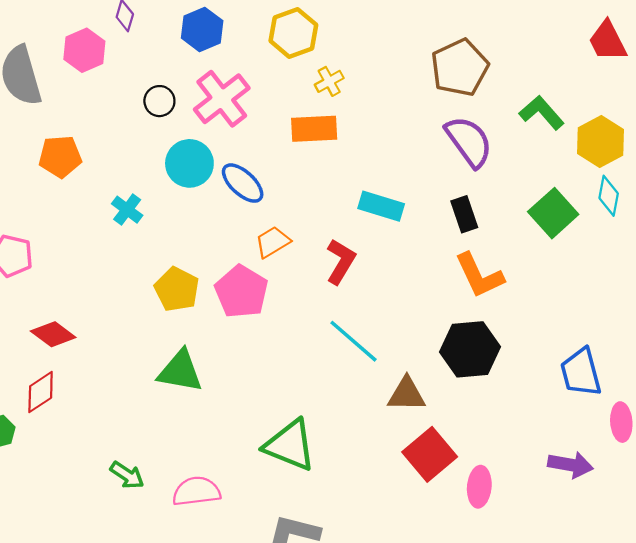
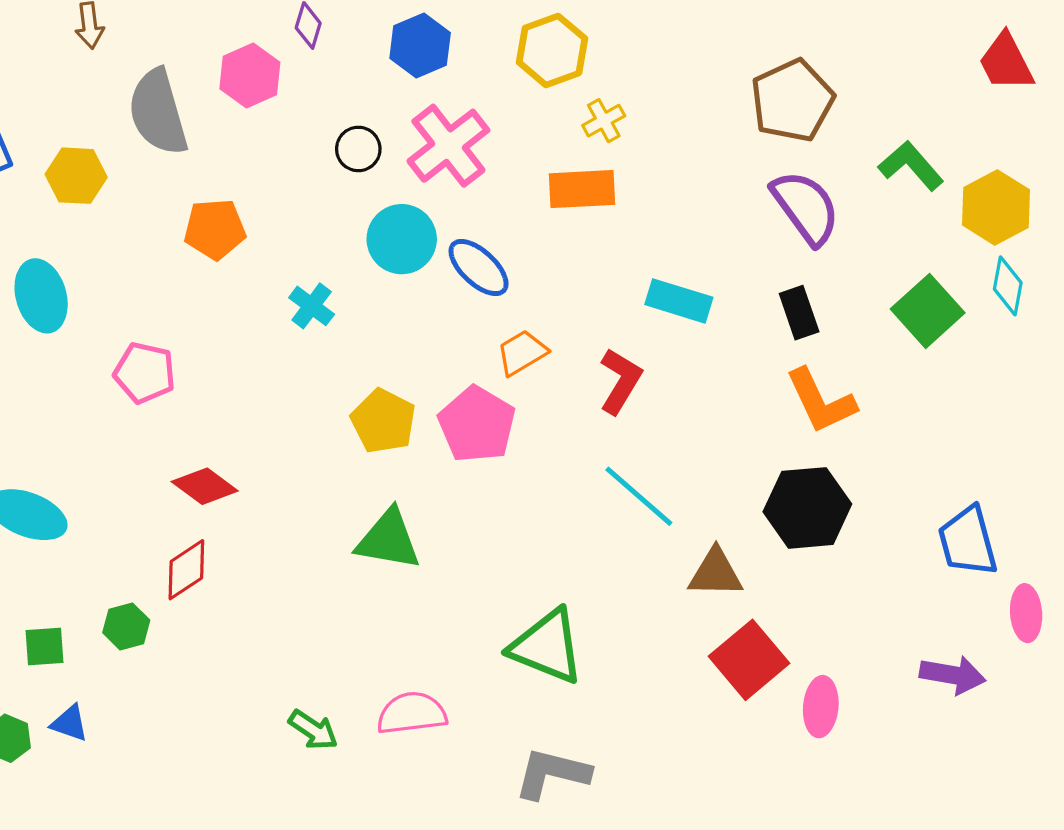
green arrow: (127, 475) -> (313, 730), moved

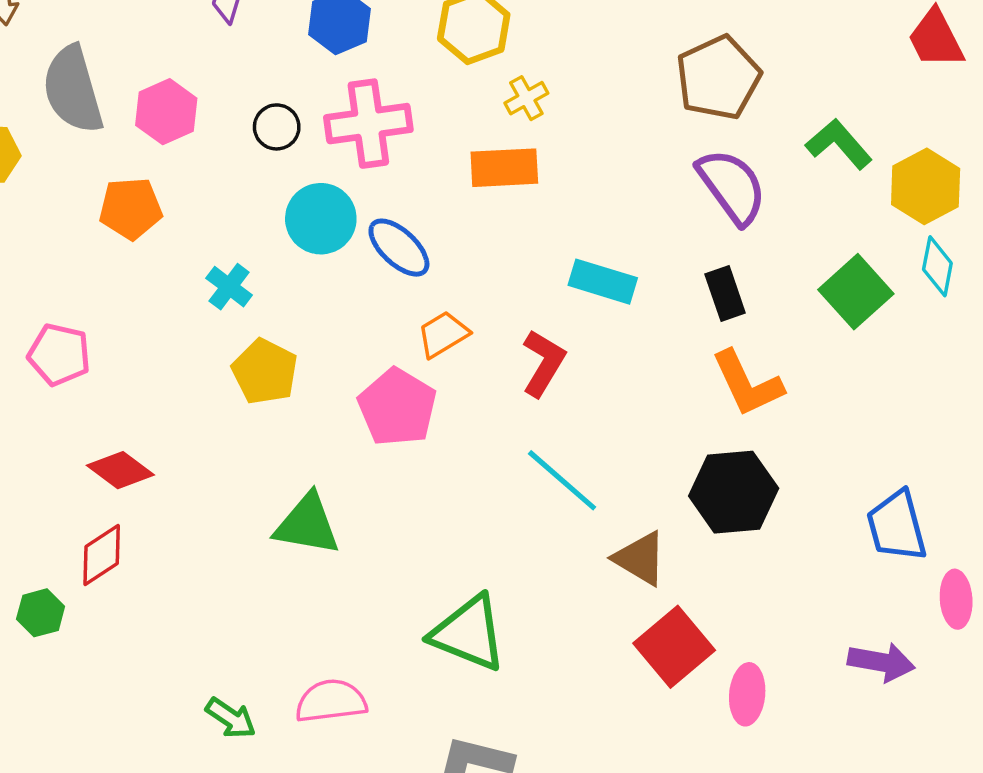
pink hexagon: (250, 76) -> (166, 112), moved
pink cross: (448, 146) -> (368, 124), turned 30
yellow pentagon: (383, 421) -> (265, 372), moved
brown triangle: (716, 573) -> (640, 558), turned 30

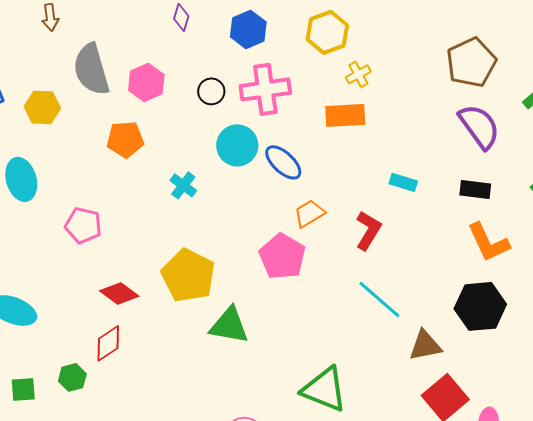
cyan rectangle: (603, 282) -> (403, 182), size x0.7
black rectangle: (725, 293) -> (475, 189), turned -64
yellow pentagon: (265, 372) -> (188, 275), moved, size x1.4
brown triangle: (640, 558) -> (425, 345), turned -42

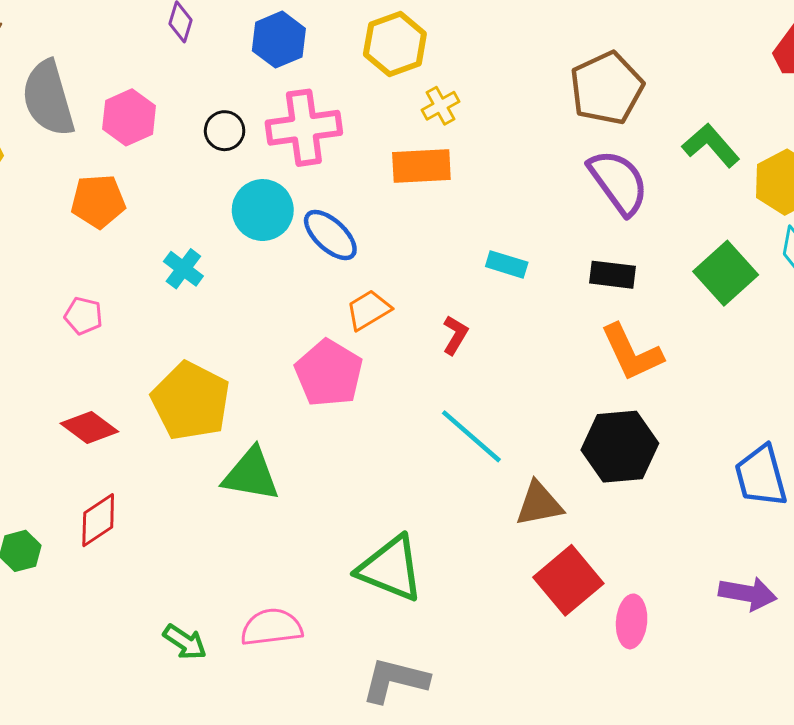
pink pentagon: (83, 225) -> (83, 316), moved, size x0.7
red L-shape: (368, 230) -> (455, 335), size x0.7
red diamond: (108, 343) -> (98, 520), moved

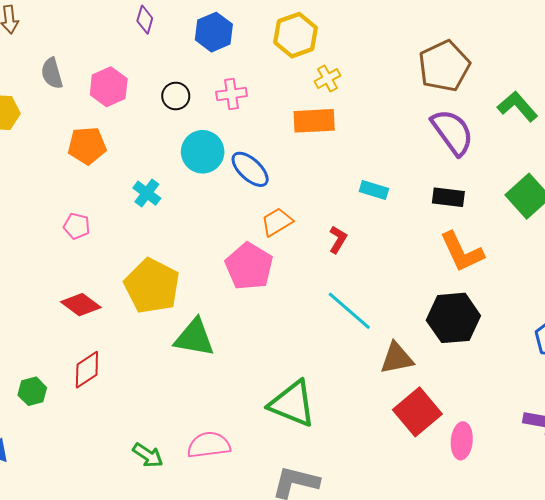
gray semicircle: (48, 98) -> (52, 73), size x0.6
pink cross: (304, 128) -> (232, 94), size x0.6

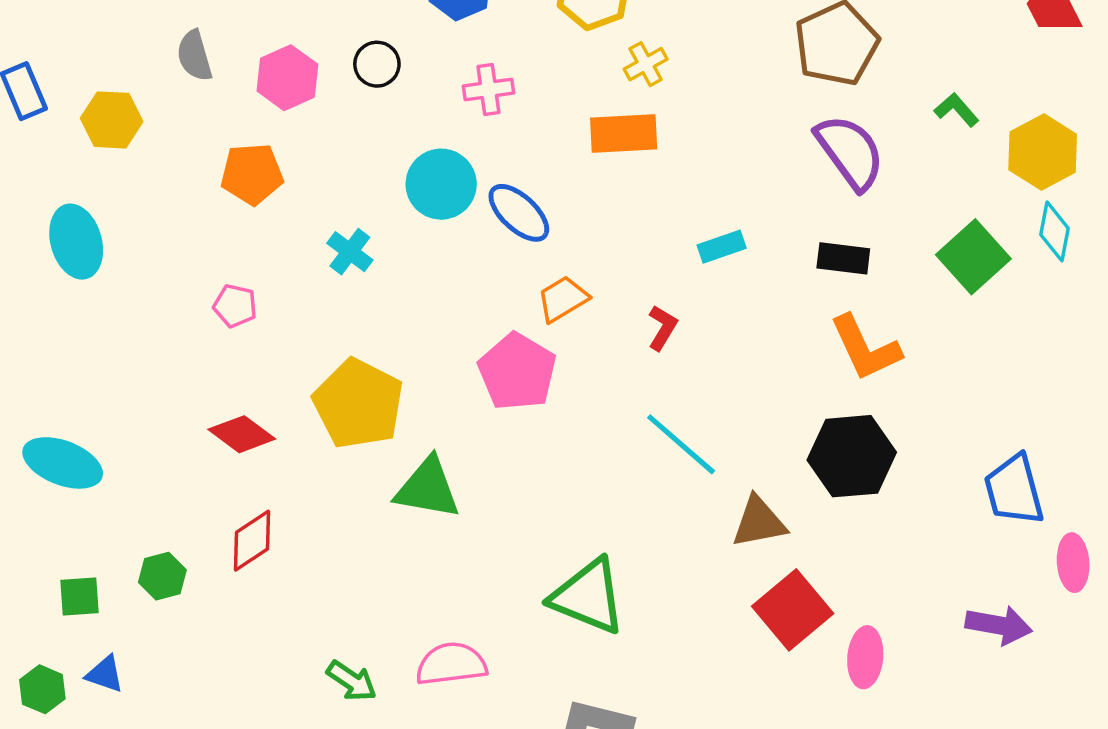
black circle: (176, 96) -> (377, 64), moved
green L-shape: (517, 106) -> (957, 110), size x0.7
cyan rectangle: (374, 190) -> (722, 247), turned -36

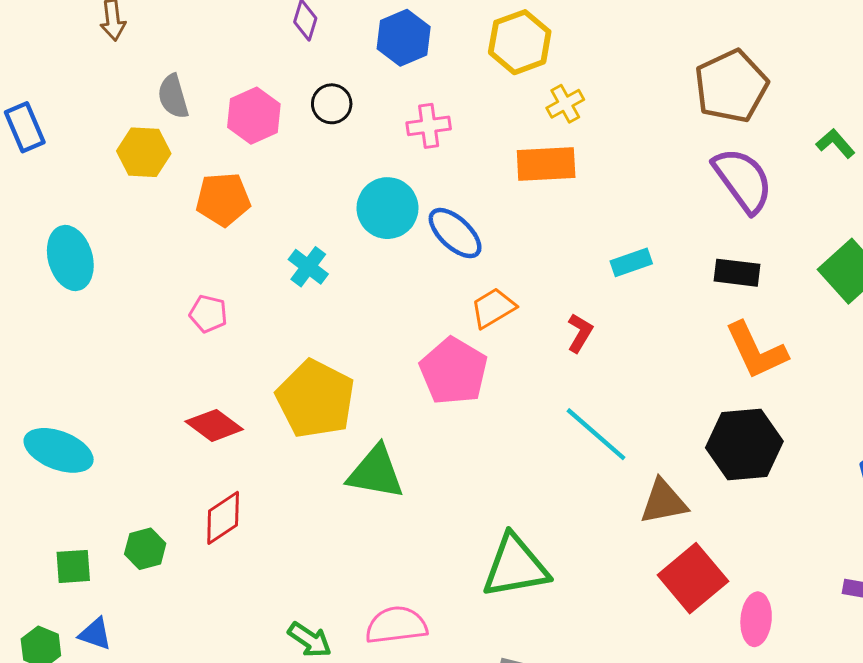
yellow hexagon: (112, 120) -> (144, 152), moved
green triangle: (588, 596) -> (515, 566), turned -32

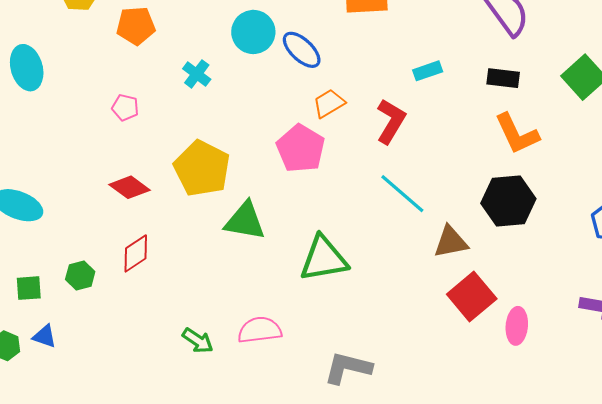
red L-shape: (580, 333) -> (391, 121), size x1.6
green triangle: (515, 566) -> (324, 259), moved

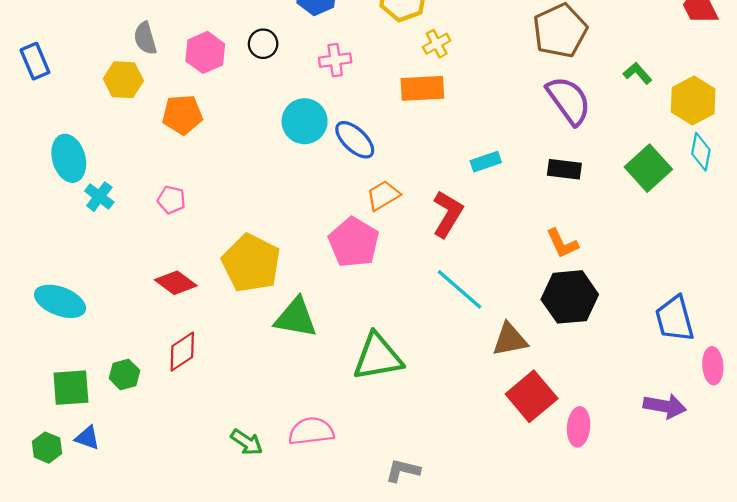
cyan cross: (197, 74) -> (99, 197), moved
orange L-shape: (517, 134) -> (562, 243), moved, size x0.7
green square: (29, 288) -> (71, 388), size x1.4
gray L-shape: (348, 368) -> (403, 471), size x0.7

